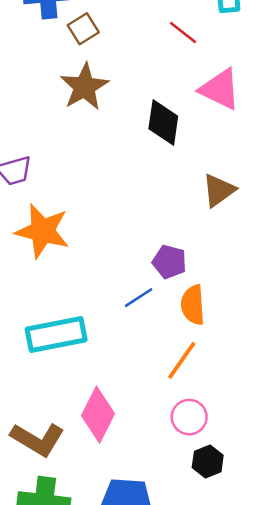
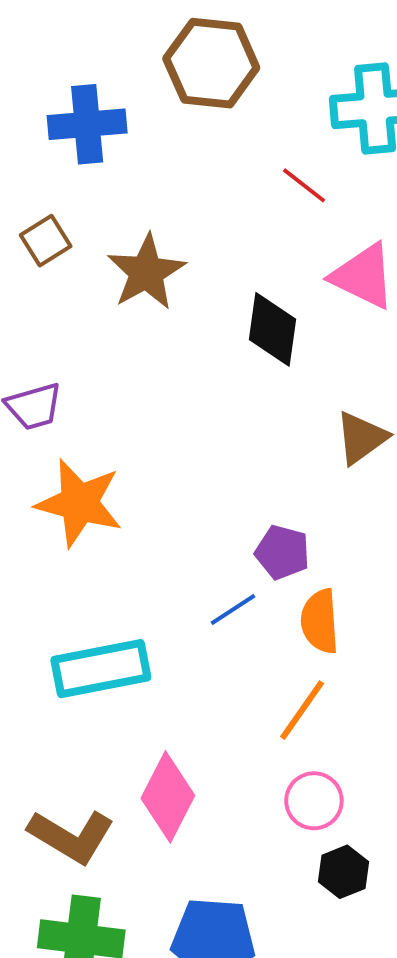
brown square: (83, 29) -> (46, 241), moved

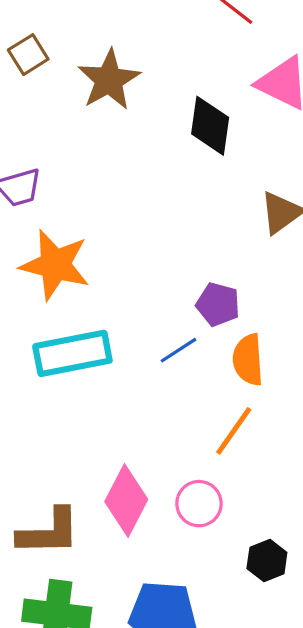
cyan rectangle: (101, 669) -> (72, 353), moved
pink circle: (314, 801) -> (199, 504), moved
brown L-shape: (71, 836) -> (49, 532), turned -32

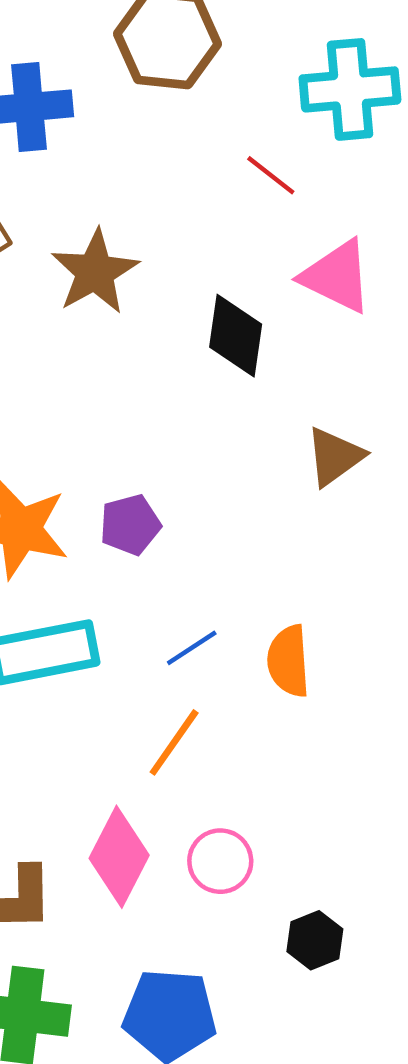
purple pentagon: (218, 304) -> (130, 525), moved, turned -30
orange line: (234, 431) -> (174, 742), moved

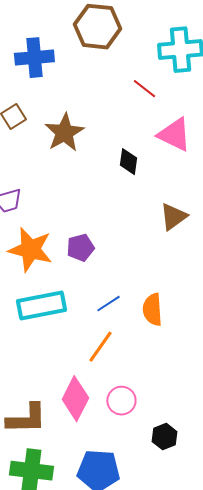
black diamond: (236, 336) -> (128, 162), size x0.7

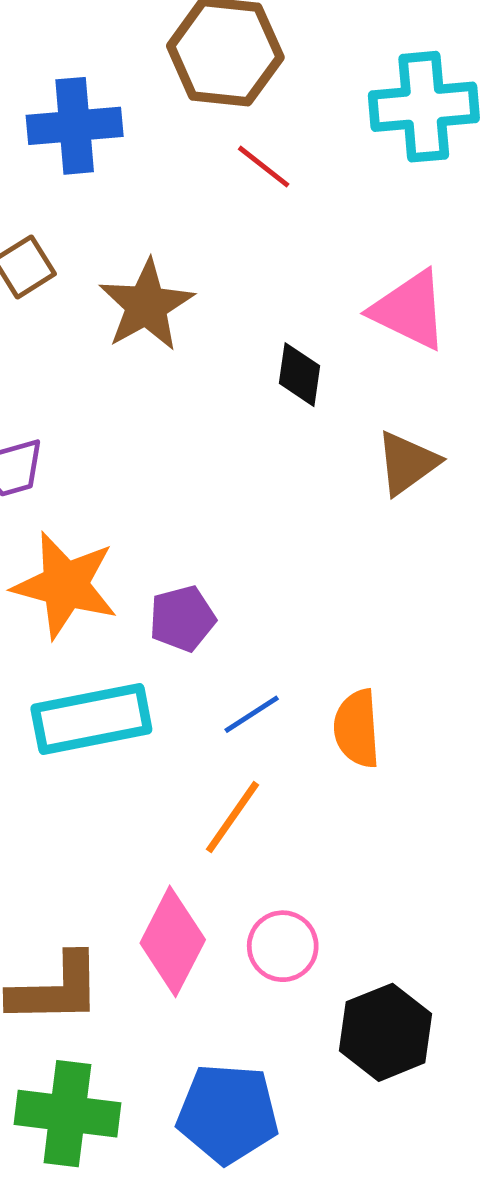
red line: (144, 89) -> (264, 167), moved
brown triangle: (173, 217) -> (407, 463), moved
purple pentagon: (80, 248) -> (182, 619), moved
black hexagon: (164, 437) -> (386, 1032), size x1.5

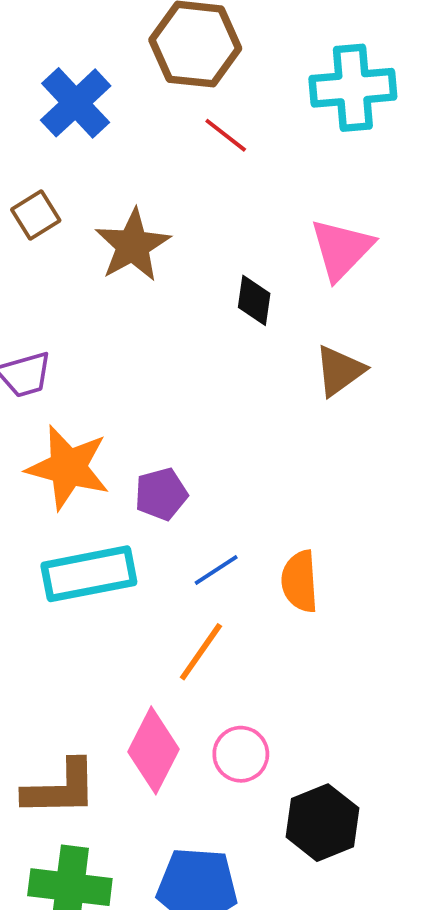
blue cross: (75, 126) -> (76, 103), turned -38
pink triangle: (409, 310) -> (341, 249), turned 48

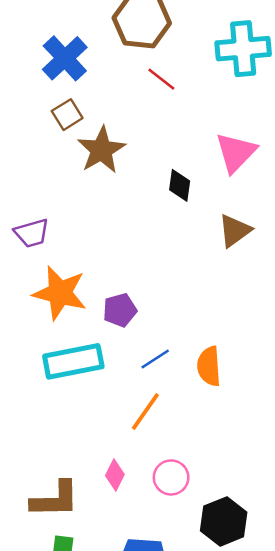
brown square: (36, 215) -> (67, 115), moved
pink diamond: (154, 750) -> (115, 475), size x0.6

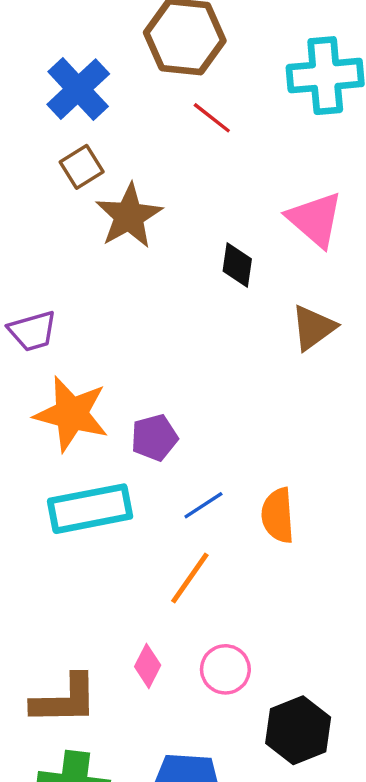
pink triangle: (236, 152) -> (315, 219), turned -33

